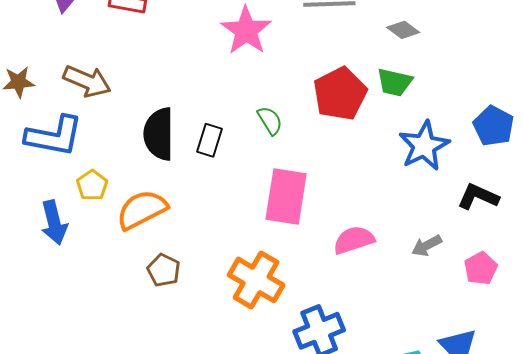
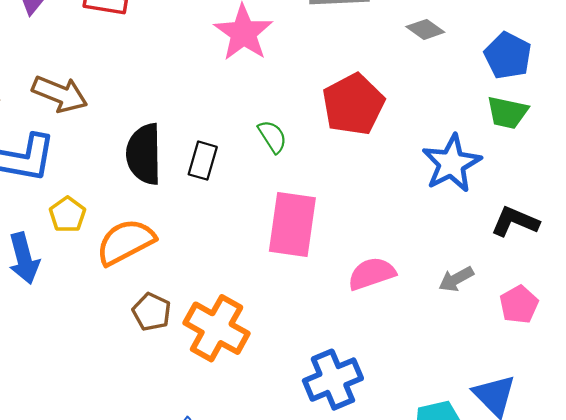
green trapezoid: (395, 82) -> (507, 113), moved
blue pentagon: (494, 126) -> (508, 56), moved
orange cross: (256, 280) -> (217, 328), moved

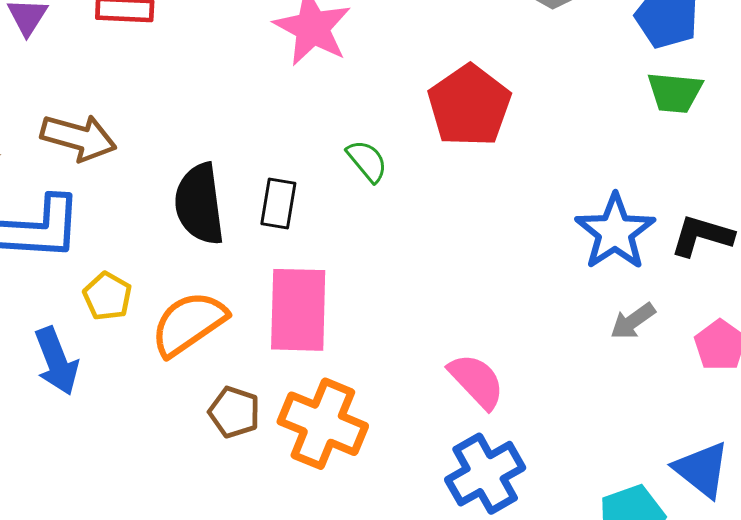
blue star: (452, 163) -> (615, 232), moved
pink rectangle: (292, 225) -> (298, 310), moved
pink semicircle: (372, 274) -> (477, 381), moved, turned 72

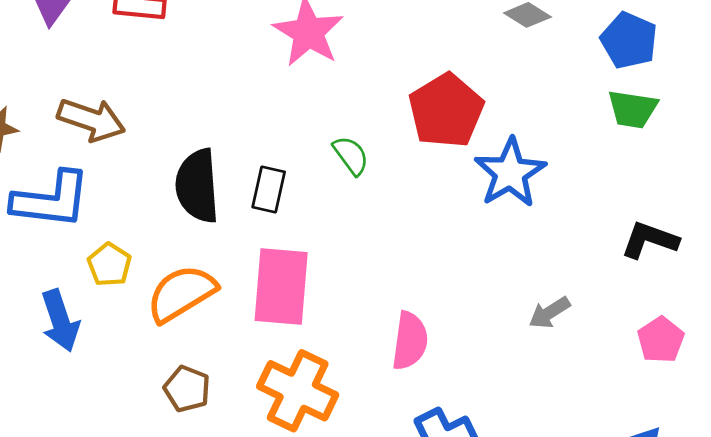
blue star: (615, 232) -> (510, 173), moved
gray arrow: (633, 321) -> (549, 313), moved
pink semicircle: (477, 381) -> (410, 341), moved, turned 48
brown pentagon: (234, 412) -> (187, 389), moved

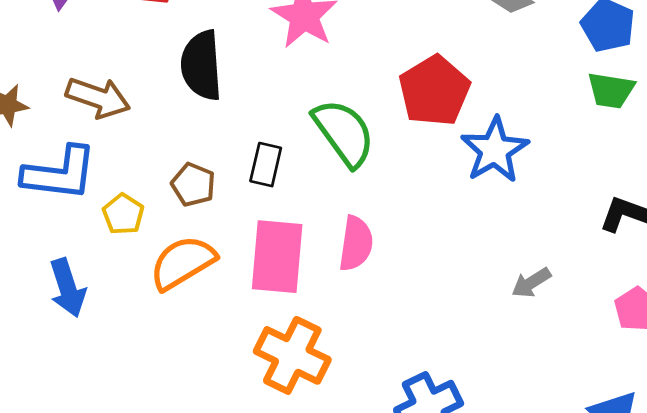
green semicircle: (351, 155) -> (344, 133), size x1.8
black semicircle: (197, 186) -> (201, 65), moved
yellow pentagon: (109, 265) -> (123, 214), moved
pink semicircle: (410, 341) -> (356, 243), moved
brown pentagon: (187, 389) -> (193, 185), moved

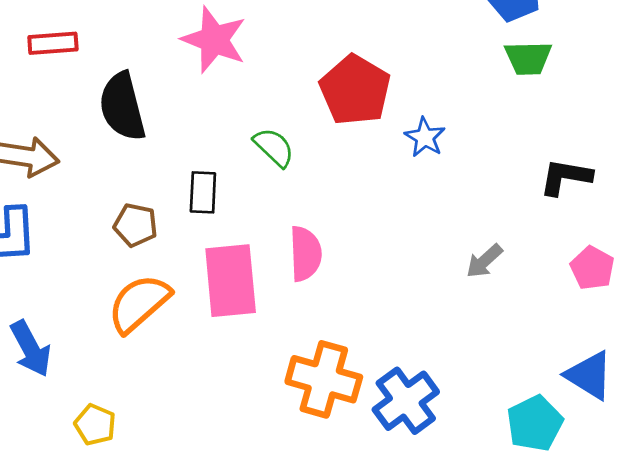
green semicircle: (344, 133) -> (274, 147), size x0.6
blue star: (495, 150) -> (425, 137), size x0.6
yellow pentagon: (123, 214) -> (95, 425), moved
orange cross: (292, 355) -> (324, 379), moved

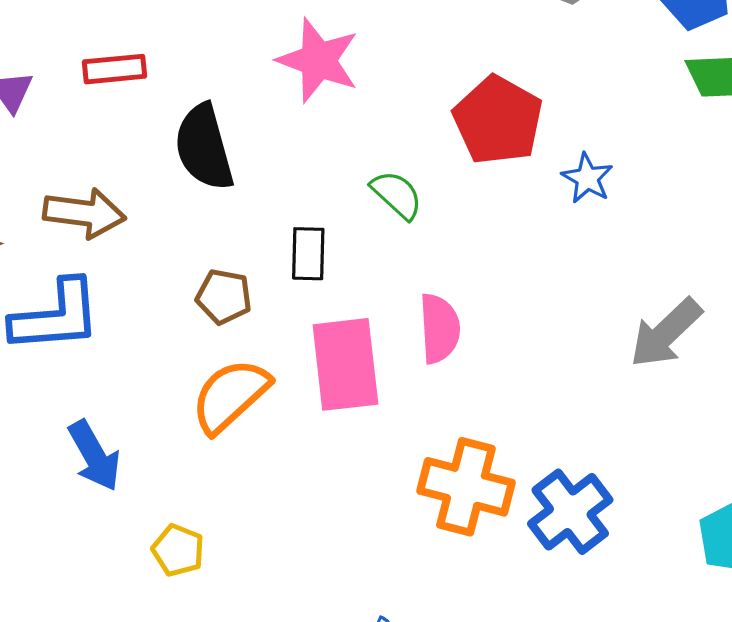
gray arrow: (484, 261) -> (666, 333), size x1.6

